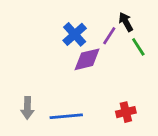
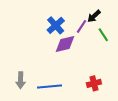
black arrow: (126, 22) -> (94, 16), turned -104

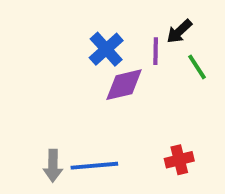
purple line: (82, 26) -> (156, 51), turned -32
gray arrow: (21, 80) -> (53, 166), moved

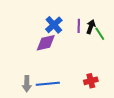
black arrow: (179, 31) -> (91, 27), moved, turned 152
purple diamond: (124, 85) -> (46, 43), moved

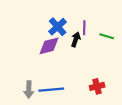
black arrow: (91, 27) -> (76, 39), moved
green line: (100, 34) -> (107, 36), turned -40

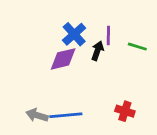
red cross: (97, 86) -> (125, 111), turned 32
gray arrow: (29, 90) -> (37, 115), turned 105

